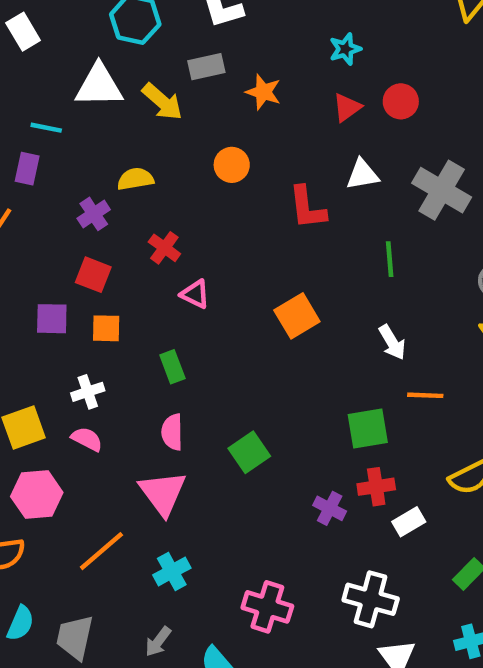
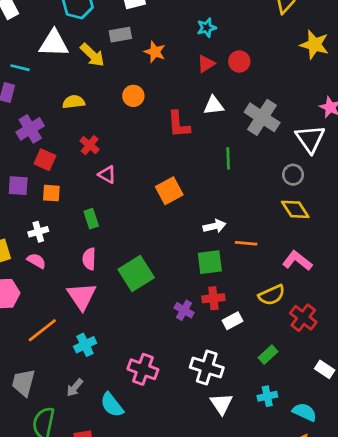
purple cross: (94, 214) -> (30, 129), moved, size x1.4
white arrow: (392, 342) -> (215, 226), moved, turned -75
green square: (249, 452) -> (136, 273), size x1.4

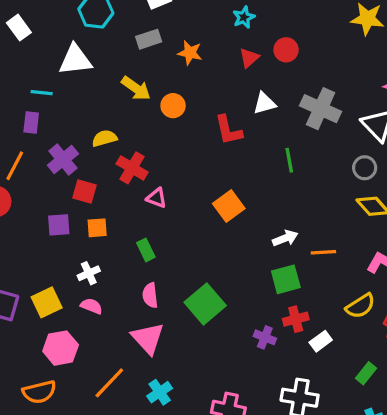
yellow arrow: (92, 55) -> (136, 88), moved
yellow semicircle: (74, 102) -> (104, 138), moved
red cross: (90, 145) -> (132, 168), size x1.4

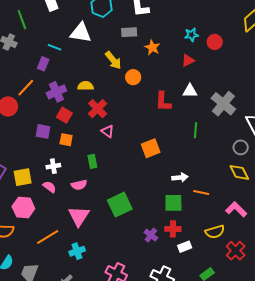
red circle: (286, 50) -> (215, 42), moved
pink semicircle: (150, 295) -> (79, 185), moved, turned -112

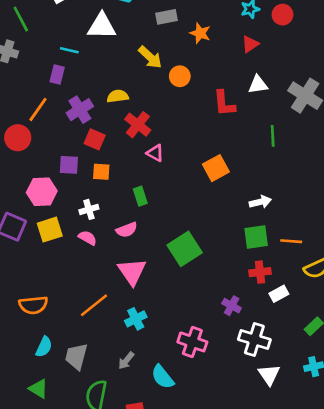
orange line: (201, 192) -> (291, 241), moved
pink hexagon: (23, 207) -> (42, 192), moved
purple cross: (151, 235) -> (232, 306), moved

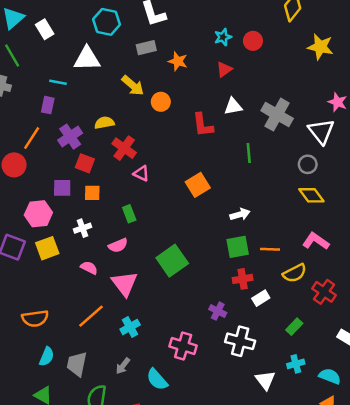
pink semicircle: (88, 238) -> (89, 268), moved
white triangle: (269, 375) -> (265, 380), moved

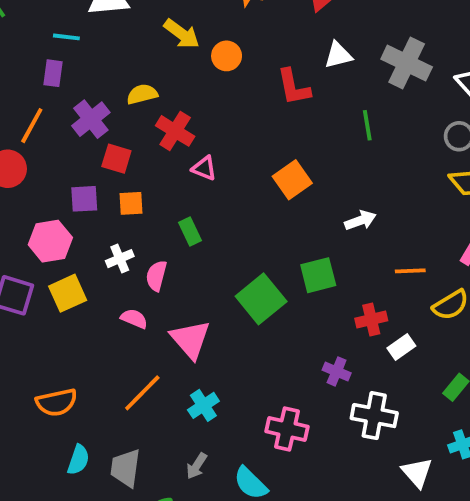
pink semicircle: (118, 245) -> (156, 276), moved, turned 132
green square: (238, 247) -> (318, 275), moved

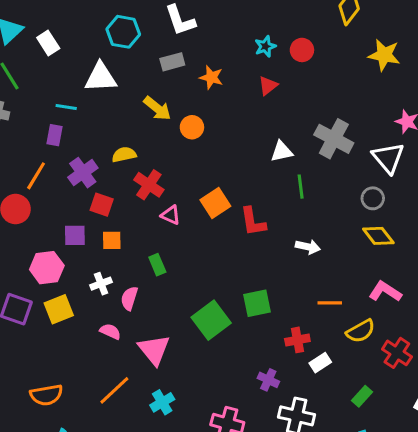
white triangle: (338, 55) -> (282, 151), moved
red L-shape: (294, 87) -> (253, 222), moved
orange square: (292, 180) -> (215, 203), moved
white arrow: (360, 220) -> (308, 247), moved, turned 30

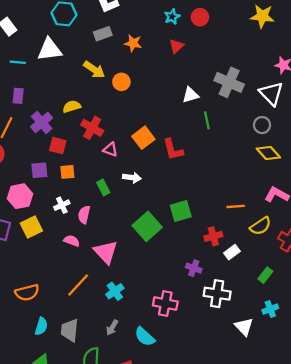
cyan line: (66, 107) -> (18, 62), moved
white arrow: (308, 247) -> (132, 178), moved

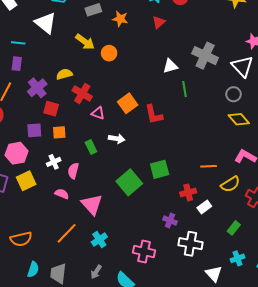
white triangle: (50, 50) -> (46, 23), turned 45
cyan line: (18, 62) -> (18, 43), moved

